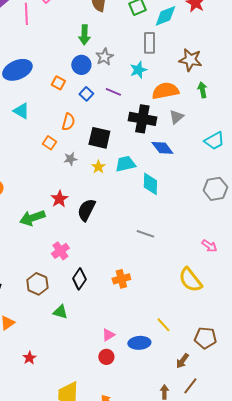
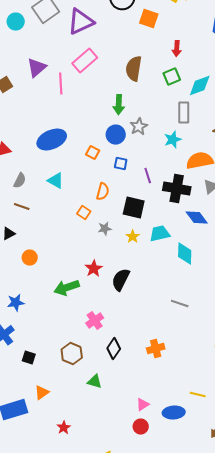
purple line: (113, 92) -> (148, 176), moved, turned 49
blue square: (86, 94) -> (121, 164), turned -32
yellow line: (163, 325) -> (198, 395), turned -35

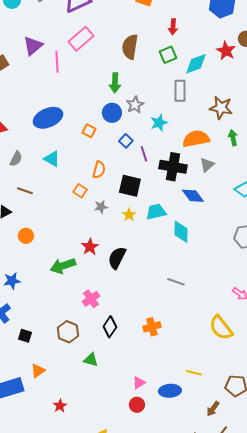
cyan star: (173, 140) -> (159, 123), moved
blue square: (121, 164) -> (126, 141), moved, turned 32
brown line: (22, 207) -> (25, 191), moved

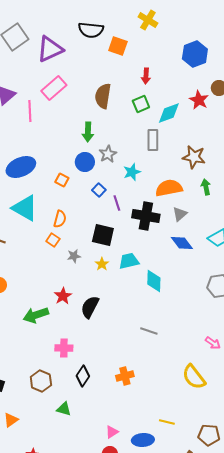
cyan triangle: (52, 159) -> (25, 208), size x1.6
orange semicircle: (99, 170) -> (60, 219), moved
blue diamond: (193, 196) -> (182, 243), moved
pink cross: (91, 299) -> (64, 348), turned 36

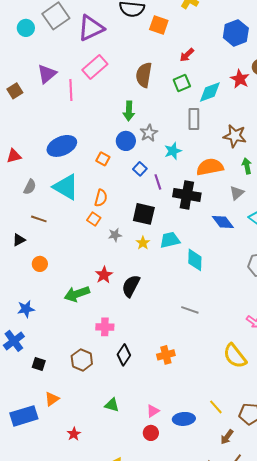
red arrow: (146, 76) -> (187, 55), turned 42
gray triangle: (180, 214) -> (237, 193), moved
green triangle: (64, 409) -> (112, 405), moved
yellow line: (167, 422) -> (216, 407), moved, turned 35

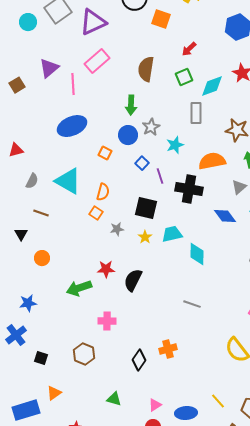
blue ellipse: (62, 146) -> (72, 126), moved
black triangle: (19, 240) -> (21, 234), turned -32
red star: (104, 275) -> (106, 269), turned 30
black diamond: (124, 355) -> (139, 360), moved

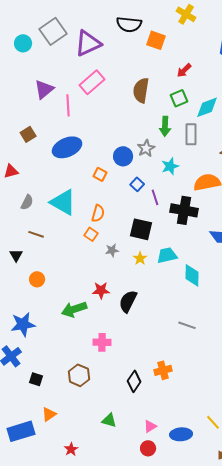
brown square: (17, 85) -> (28, 134), moved
green arrow: (131, 105) -> (165, 126), moved
blue star: (28, 303) -> (23, 324), size x1.4

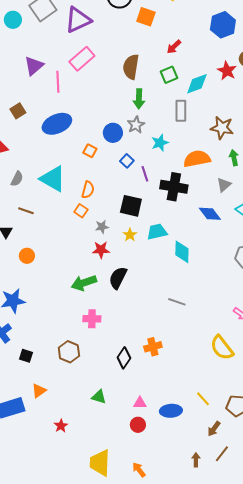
green arrow: (165, 126) -> (139, 99), moved
red star: (101, 290) -> (101, 250), moved
green arrow: (74, 309) -> (84, 283), moved
pink triangle: (150, 426) -> (140, 403), turned 32

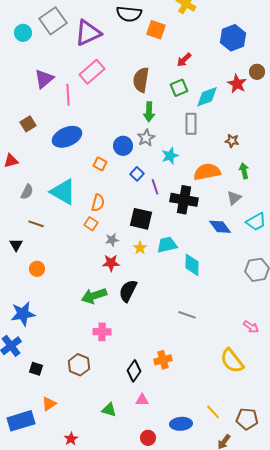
brown star: (222, 128) -> (232, 141), size x0.6
pink triangle: (140, 403) -> (142, 400), moved

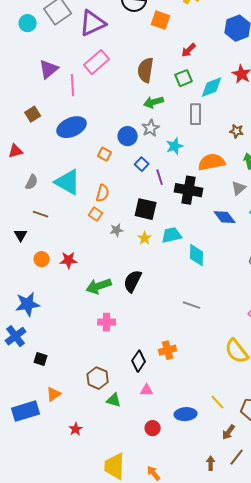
green arrow: (149, 112) -> (154, 102), turned 72
red star: (111, 263) -> (69, 260), moved
brown hexagon: (79, 365) -> (98, 378), moved

